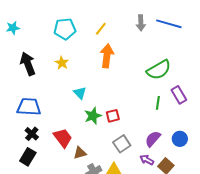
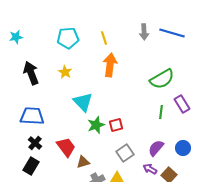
yellow line: (101, 29) -> (104, 38), turned -56
cyan triangle: (80, 93) -> (83, 102), size x1.5

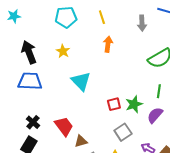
gray arrow: (144, 32) -> (142, 23), moved
orange arrow: (110, 65) -> (108, 44), size x0.7
blue trapezoid: (32, 116) -> (30, 81), moved
green star: (96, 125) -> (134, 104), moved
purple semicircle: (156, 148) -> (155, 115), moved

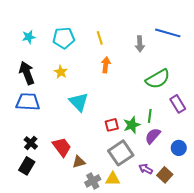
cyan star: (14, 16) -> (29, 37), moved
green line: (159, 91) -> (150, 116), moved
gray square: (123, 132) -> (121, 153), size x1.4

